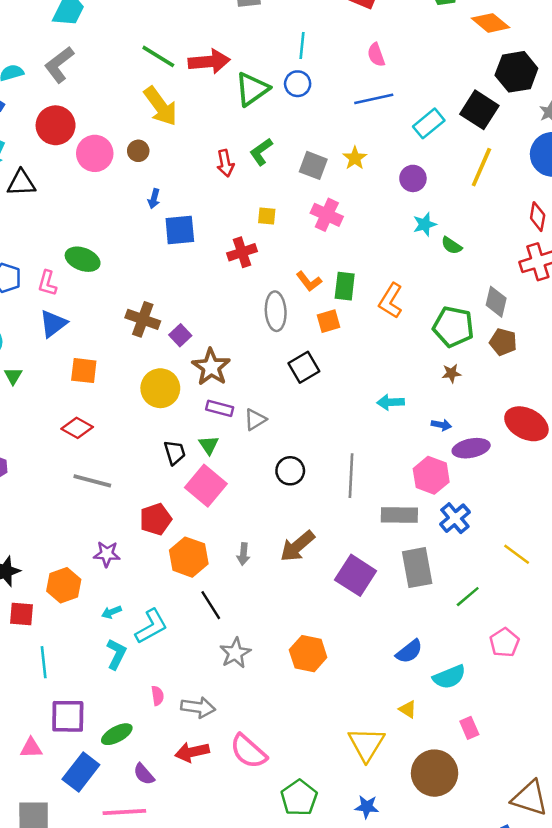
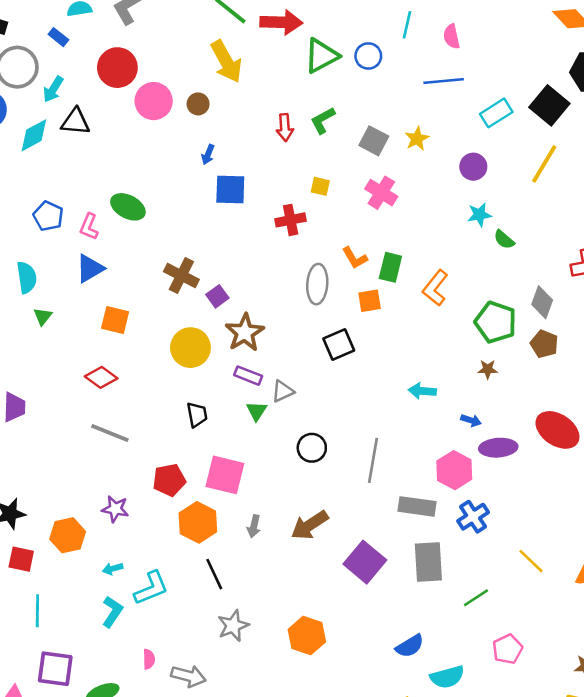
cyan line: (302, 45) -> (407, 25), moved
green triangle: (209, 445) -> (256, 411), moved
pink square: (206, 486) -> (225, 475), moved, turned -33

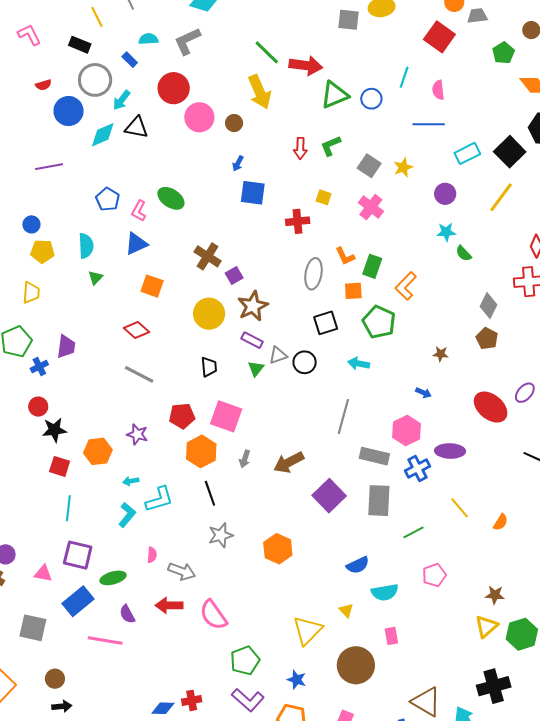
green pentagon: (496, 322) -> (379, 322), moved
cyan arrow: (422, 391) -> (359, 364), moved
black circle: (312, 448) -> (305, 362), moved
purple ellipse: (498, 448) -> (450, 451), moved

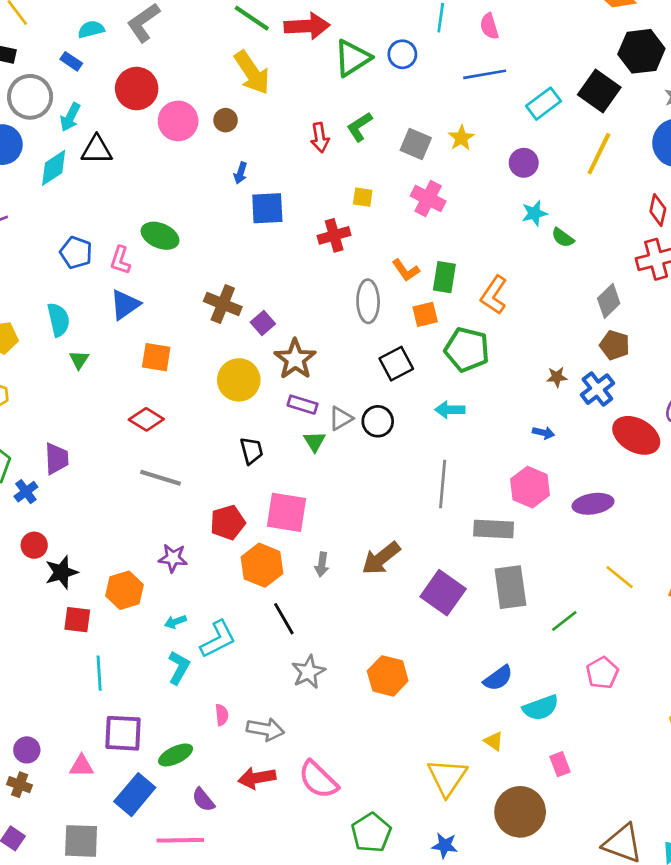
gray diamond: (489, 306) -> (609, 301), turned 30
blue cross: (418, 468) -> (597, 389), moved

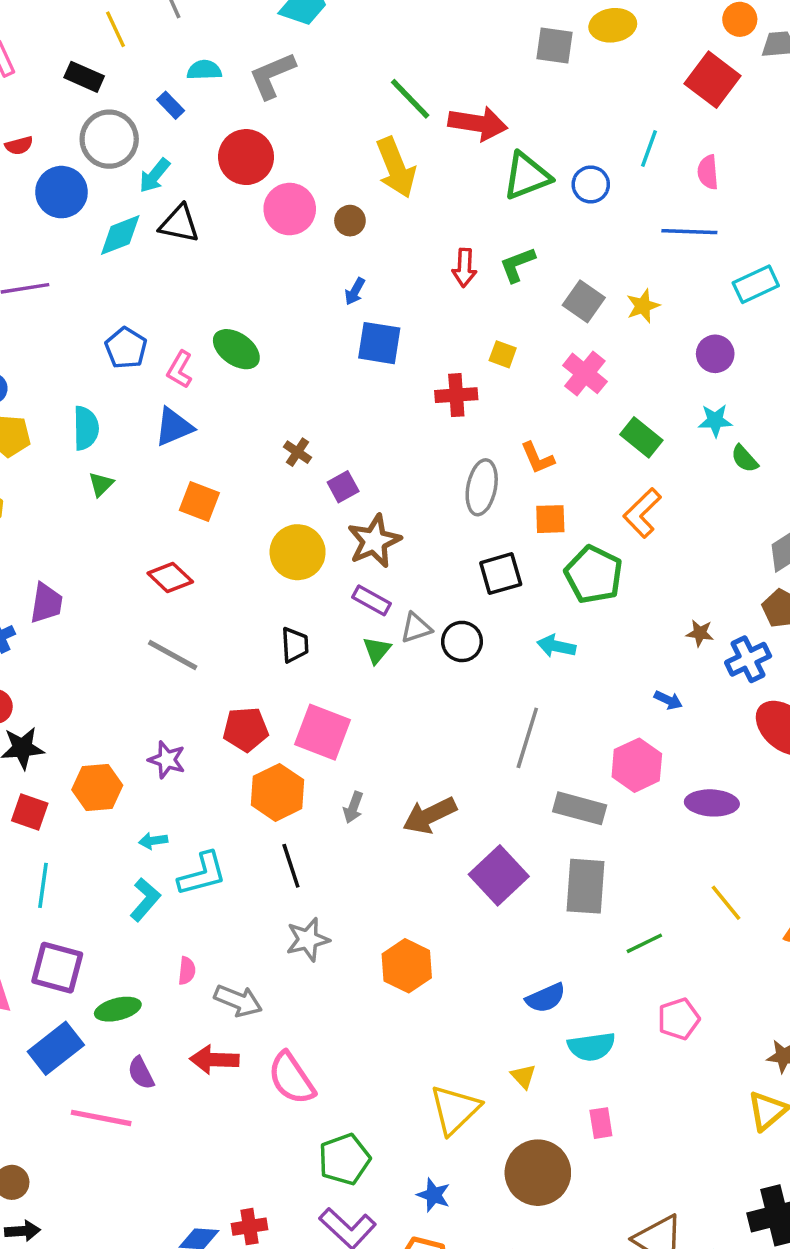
green rectangle: (444, 277) -> (641, 437), moved, turned -72
brown cross: (223, 304) -> (298, 452), size x0.6

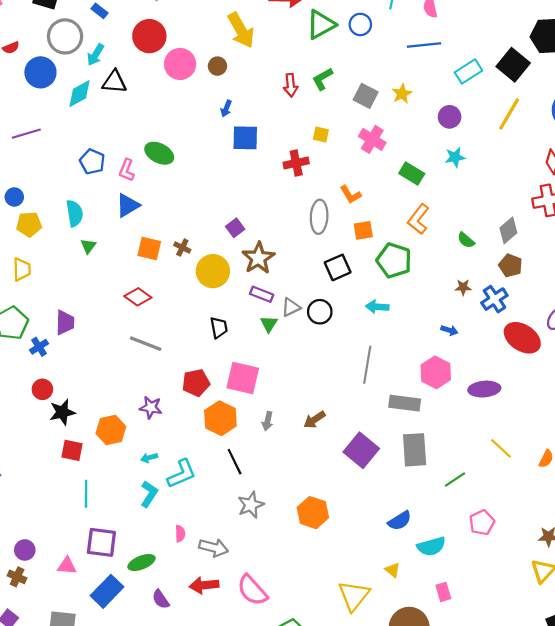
brown cross: (298, 452) -> (182, 248), moved
green semicircle: (745, 459) -> (466, 240), moved
brown arrow: (430, 815) -> (314, 420), size x0.7

